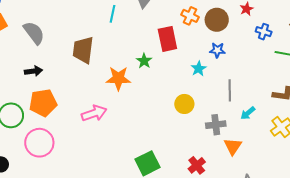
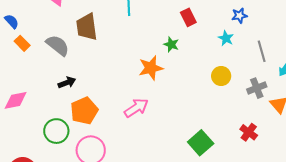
red rectangle: (167, 39) -> (188, 17), size x0.7
brown trapezoid: (83, 50) -> (87, 27), moved

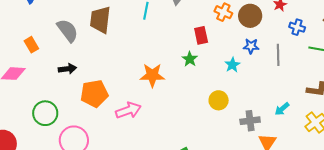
orange rectangle: (22, 43) -> (31, 45), moved
green star: (171, 44) -> (190, 59), moved
gray line: (262, 51) -> (278, 55), moved
orange pentagon: (84, 111) -> (94, 94), moved

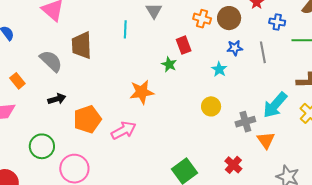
green star: (190, 59) -> (169, 64), moved
cyan arrow: (282, 109) -> (275, 105), size x1.8

